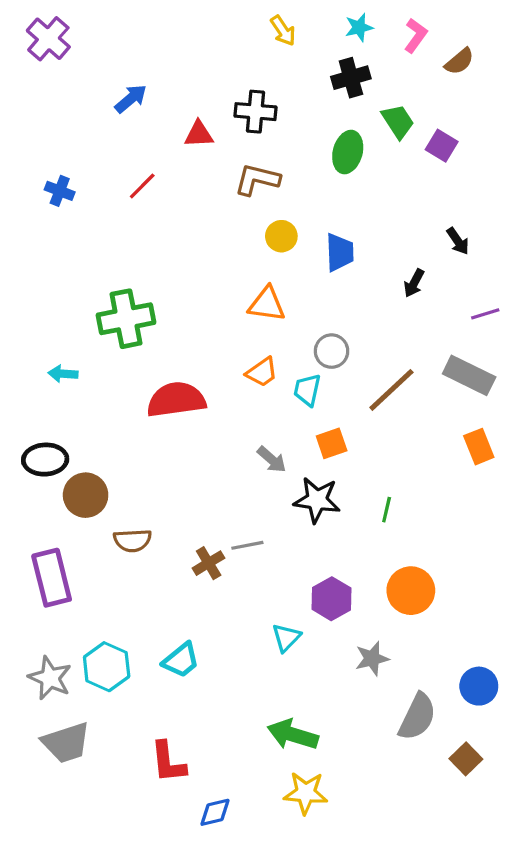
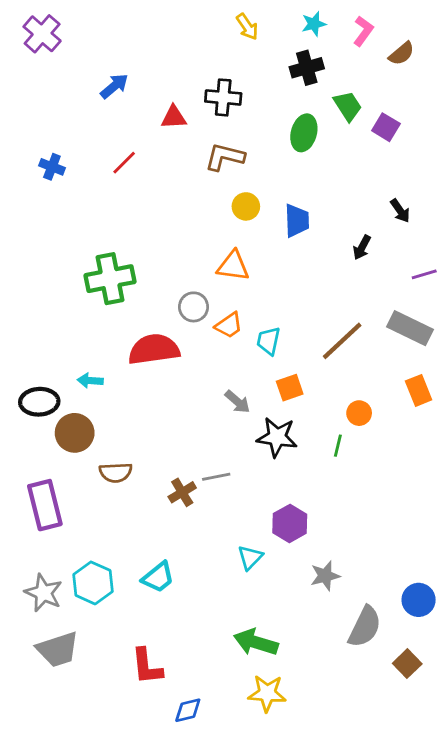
gray circle: (332, 351) -> (194, 307), moved
cyan arrow: (63, 374) -> (90, 381), moved
orange circle: (411, 591) -> (359, 413), moved, size x0.6

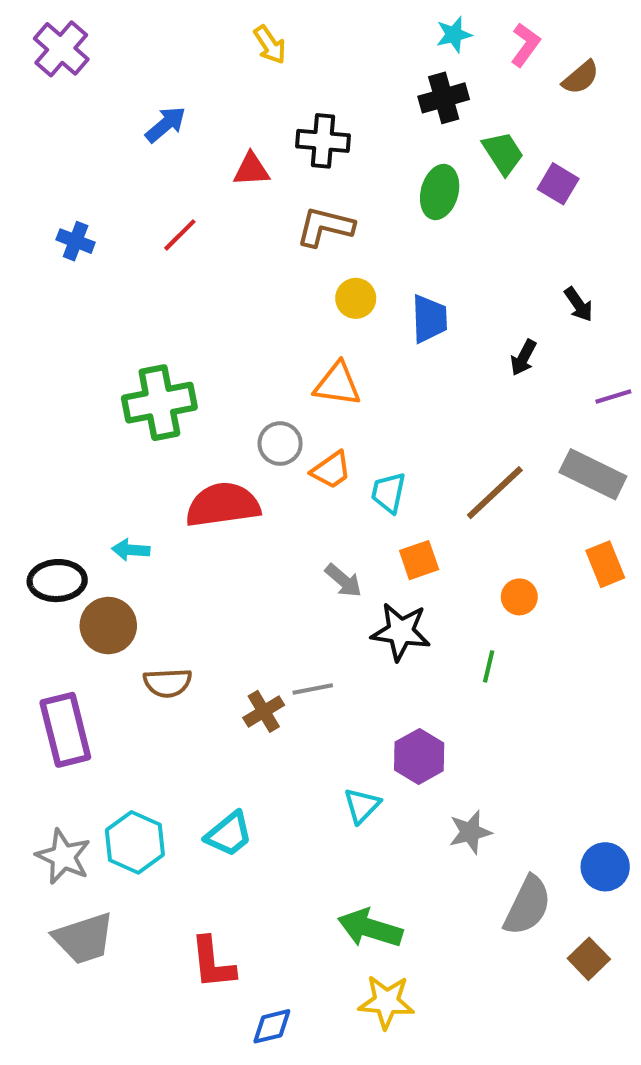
yellow arrow: (247, 27) -> (270, 45), moved
green line: (338, 446) -> (489, 666), moved

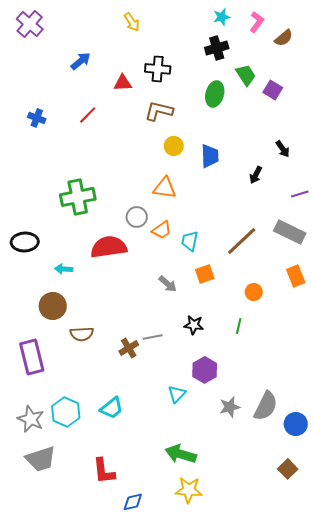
black ellipse: (57, 581) -> (25, 242), moved
black star: (401, 632) -> (194, 325), moved, size x0.7
gray semicircle: (527, 906) -> (266, 406), moved

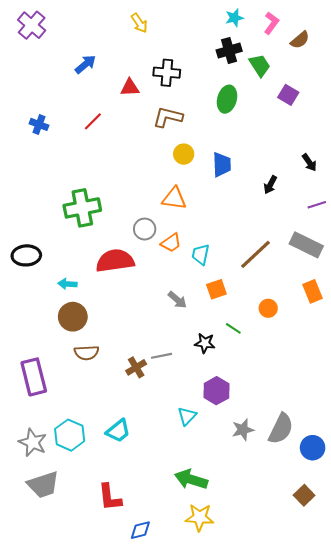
green trapezoid: (246, 75) -> (260, 65), moved
black arrow: (283, 149) -> (309, 162), moved
brown circle: (53, 306) -> (73, 317), moved
green line: (239, 326) -> (233, 328), moved, turned -70

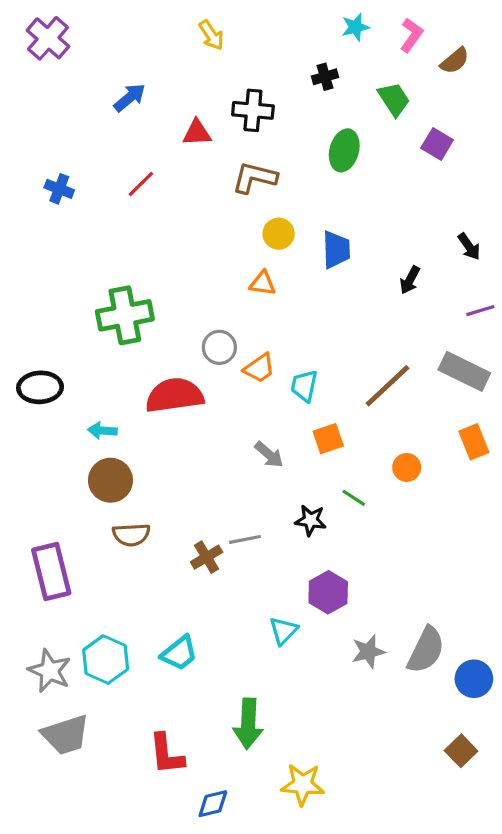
black cross: (229, 51) -> (325, 77), moved, size x0.7
orange triangle: (174, 198) -> (263, 283), moved, size x0.7
green arrow: (191, 479) -> (248, 724), moved, turned -104

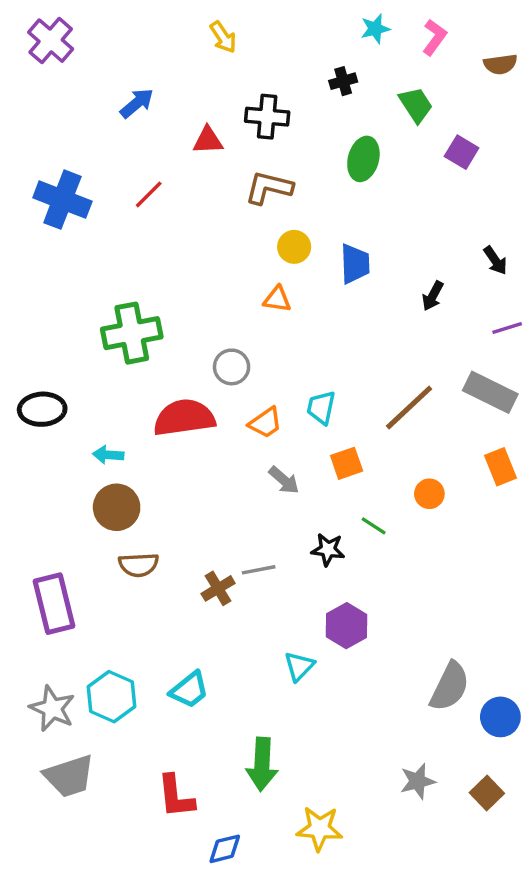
brown semicircle: (455, 61) -> (500, 64), moved, turned 32
blue cross: (59, 189) -> (62, 200), size x1.8
orange trapezoid: (259, 368) -> (265, 423), moved
gray star: (368, 652) -> (418, 781), moved

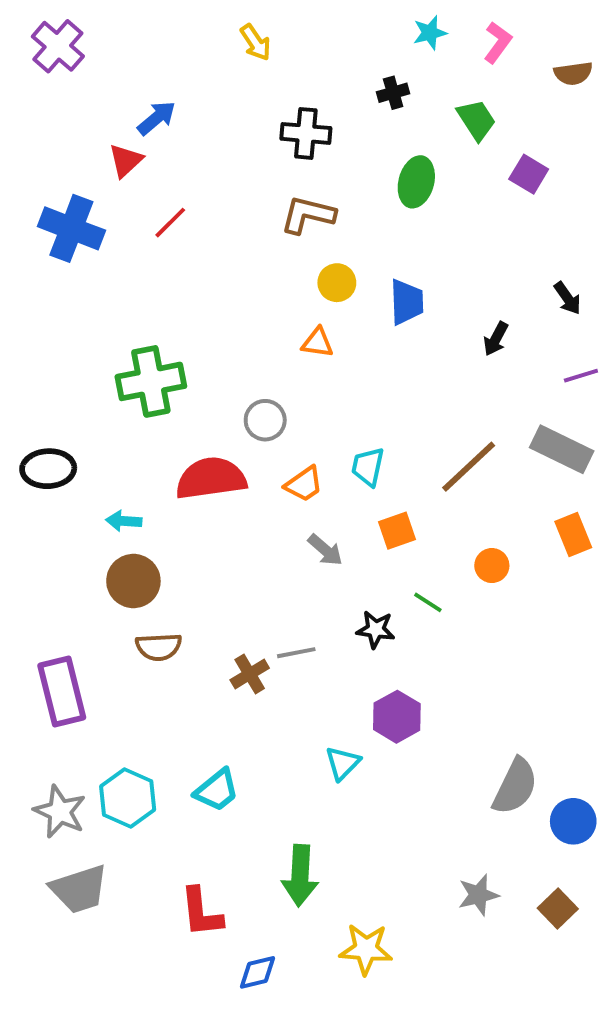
red triangle: (208, 140) -> (126, 161), moved, turned -40

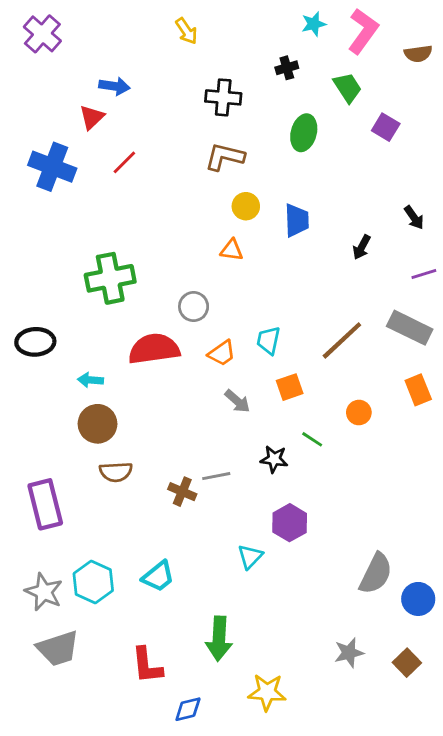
pink L-shape: (498, 42) -> (363, 31), size x1.5
blue arrow: (157, 118) -> (114, 86), turned 48
brown cross: (250, 674) -> (182, 492), turned -36

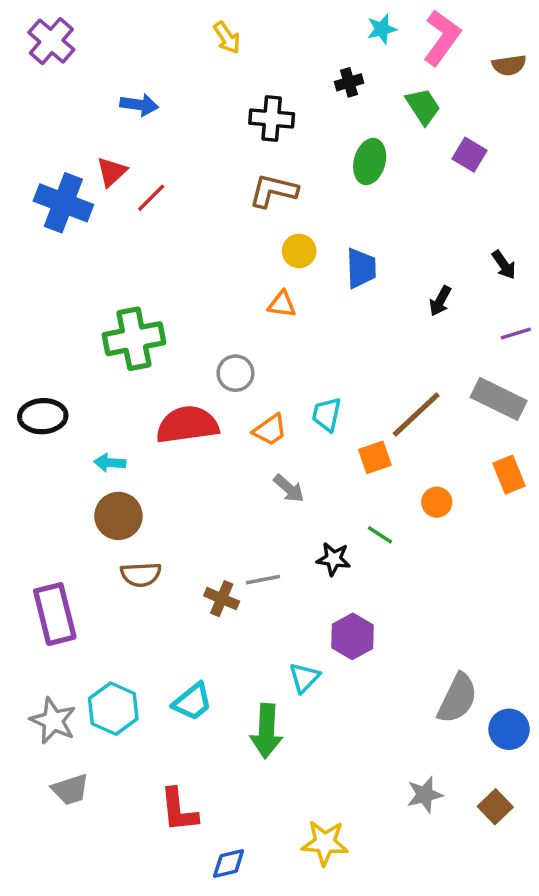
red triangle: (92, 117) -> (112, 172), moved
orange square: (290, 387) -> (375, 457), moved
green arrow: (219, 639) -> (266, 731), moved
gray trapezoid: (58, 648) -> (70, 790), size x0.7

